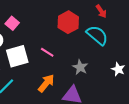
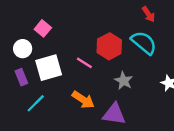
red hexagon: (68, 22) -> (109, 46), moved
orange arrow: (46, 83) -> (83, 100), turned 84

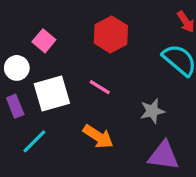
red hexagon: (109, 46) -> (111, 34), moved
gray star: (124, 81) -> (152, 111), turned 30
purple triangle: (114, 114) -> (164, 156), moved

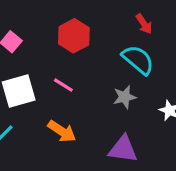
gray star: (152, 111) -> (125, 97), moved

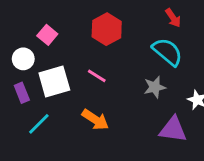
purple triangle: (123, 149) -> (173, 130), moved

